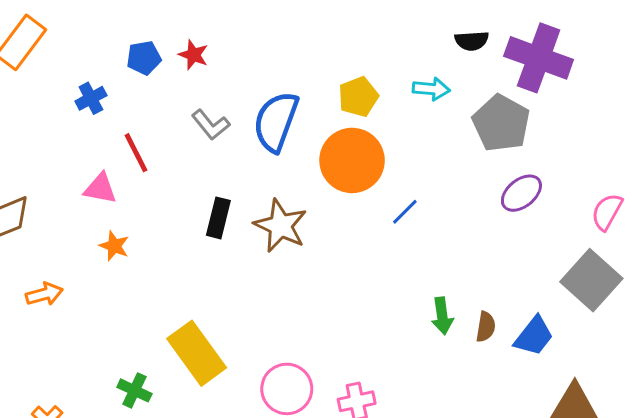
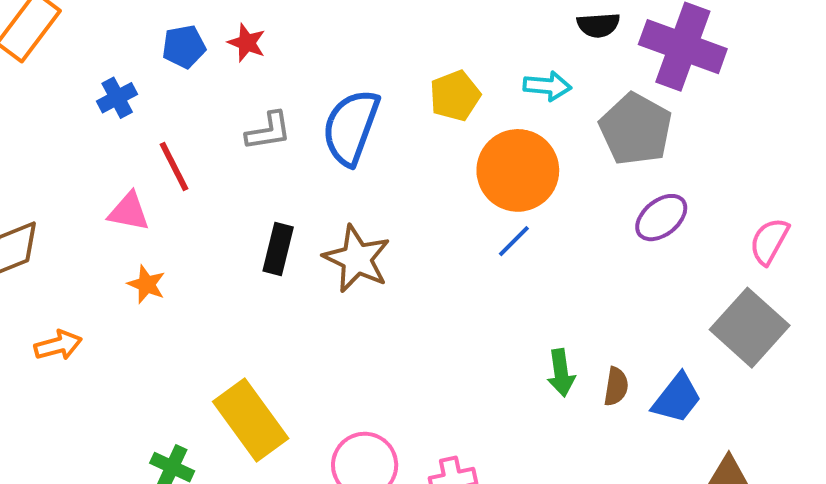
gray L-shape: (211, 125) -> (268, 131), turned -60
orange circle: (352, 160) -> (518, 170), moved

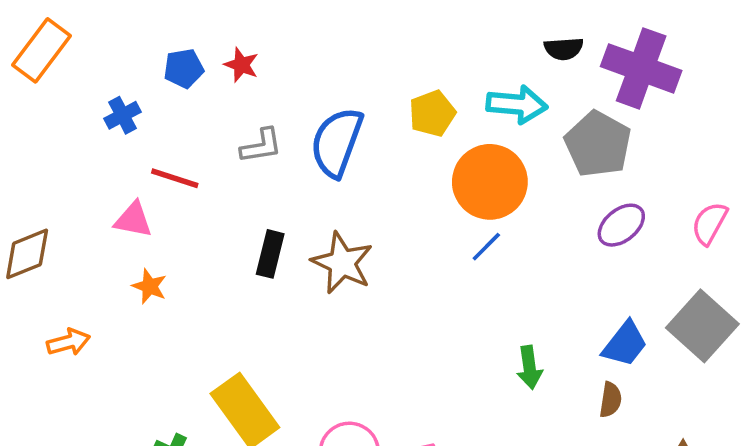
cyan arrow: (547, 86) -> (517, 104), size x1.4
red line: (174, 166) -> (175, 178), turned -45
pink semicircle: (769, 241) -> (710, 223), moved
brown semicircle: (616, 387) -> (611, 400), moved
blue trapezoid: (677, 398) -> (625, 344), moved

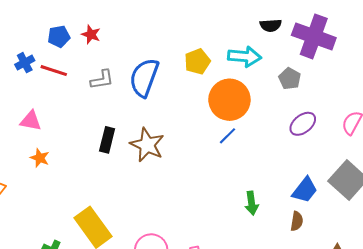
gray pentagon: (598, 144) -> (290, 79), size x0.6
red line: (175, 178) -> (54, 71), moved

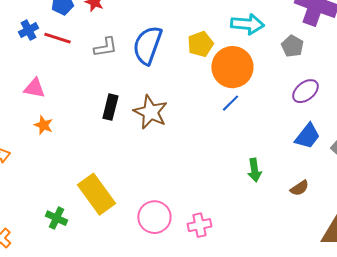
yellow pentagon: (197, 62) -> (200, 44), moved
blue trapezoid: (305, 190) -> (307, 136), moved
brown semicircle: (297, 221) -> (299, 188), turned 48

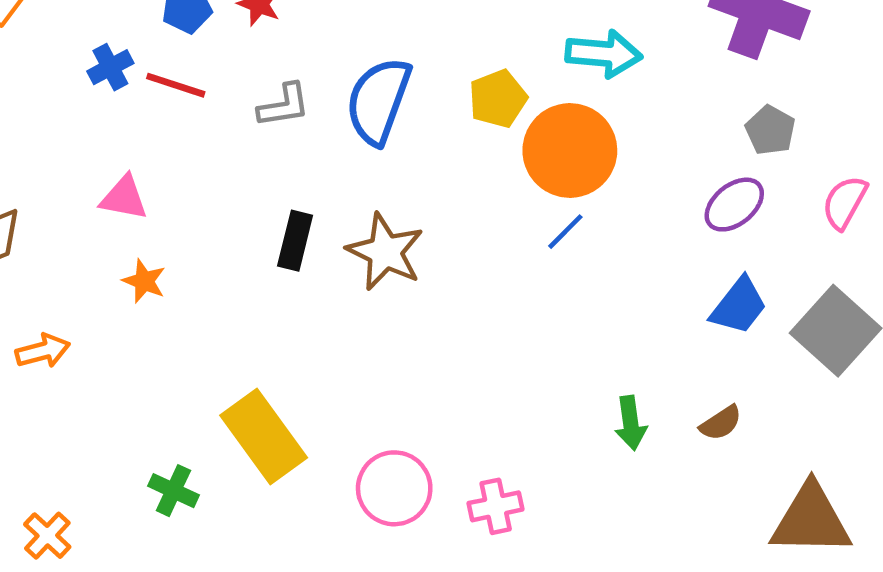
gray pentagon: (292, 46) -> (770, 130), moved
green arrow: (254, 170) -> (631, 423), moved

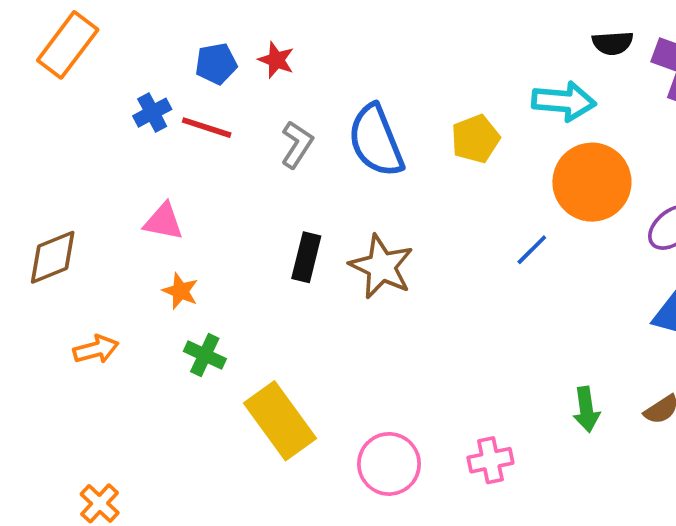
blue semicircle: (378, 101) -> (376, 141), turned -42
gray L-shape: (284, 105) -> (297, 144), turned -48
orange circle: (570, 150) -> (592, 182), moved
green cross: (173, 491) -> (205, 355), moved
pink cross: (496, 506) -> (490, 460), moved

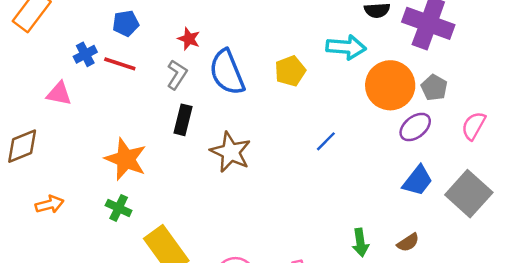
red star: (276, 60) -> (189, 39), moved
orange circle: (592, 182) -> (390, 85), moved
pink triangle: (163, 222) -> (59, 94), moved
black rectangle: (306, 257) -> (183, 120), moved
orange star: (180, 291) -> (126, 159), moved, size x1.8

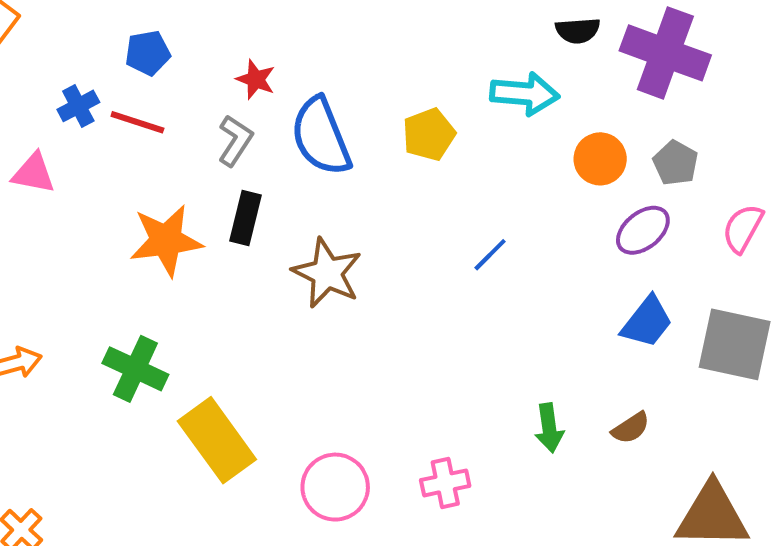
orange circle: (390, 85) -> (600, 159), size x0.6
orange star: (126, 159) -> (166, 240), moved, turned -30
gray square: (469, 194) -> (735, 344), turned -30
green cross: (119, 208) -> (135, 369), size x1.4

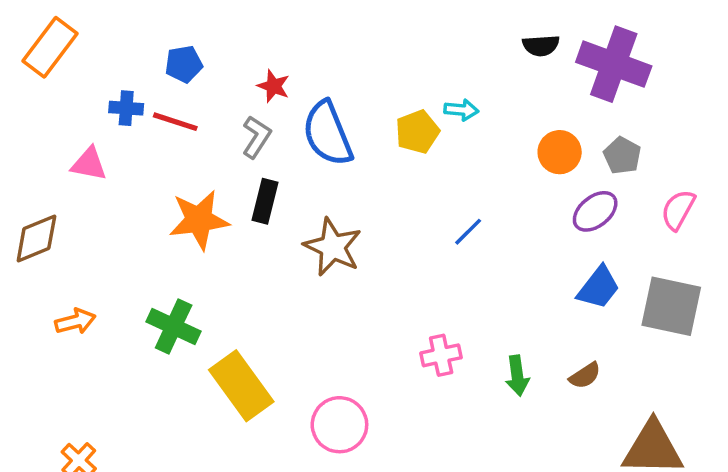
cyan arrow: (525, 94) -> (461, 110), moved, size x0.6
blue cross: (78, 106) -> (126, 108), turned 32
pink cross: (445, 483) -> (441, 355), moved

